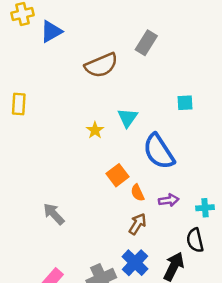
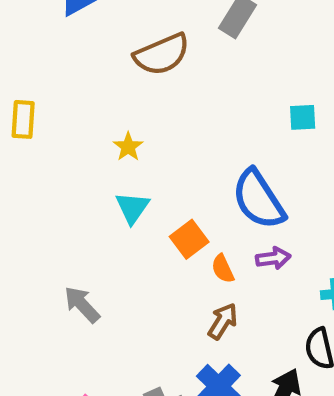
cyan triangle: (128, 118) -> (132, 208), moved
yellow star: (95, 130) -> (128, 147), moved
purple arrow: (169, 200) -> (273, 258), moved

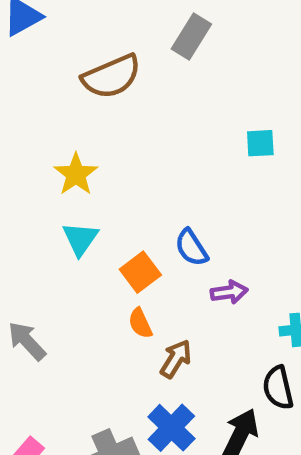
yellow star: (128, 147) -> (76, 174), size x1.4
blue semicircle: (258, 199) -> (191, 248), moved, size x0.6
orange semicircle: (223, 269) -> (140, 323), moved

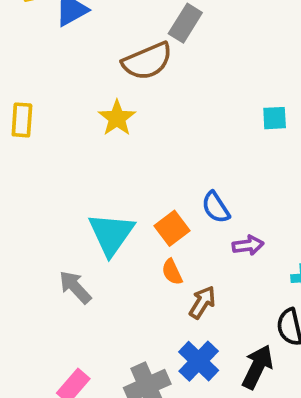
gray rectangle: (191, 36) -> (185, 23), moved
yellow star: (76, 174) -> (117, 118), moved
cyan triangle: (80, 239) -> (111, 234), moved, size x1.5

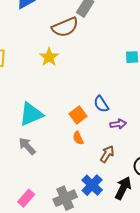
cyan triangle: (111, 234) -> (31, 114), moved, turned 32
brown arrow: (202, 302) -> (107, 154), moved

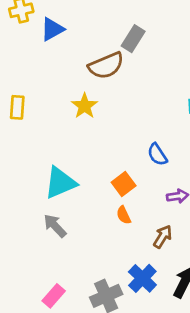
blue semicircle: (101, 104) -> (157, 154), moved

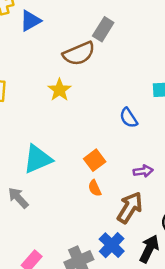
blue semicircle: (157, 154) -> (129, 118), moved
gray arrow: (55, 226) -> (18, 198), moved
brown arrow: (163, 237) -> (130, 208), size x1.5

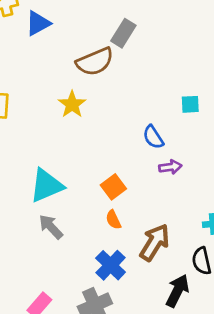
purple arrow: (143, 171) -> (170, 167), moved
gray arrow: (18, 198) -> (51, 227), moved
blue cross: (112, 245) -> (111, 265), moved

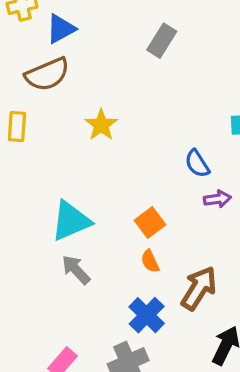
brown semicircle: (95, 62) -> (47, 74), moved

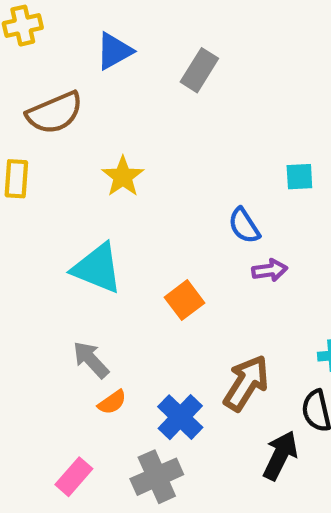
blue triangle: (61, 29) -> (114, 51), moved
cyan triangle: (71, 221) -> (97, 268), moved, turned 45
orange semicircle: (150, 261) -> (112, 402), moved, turned -100

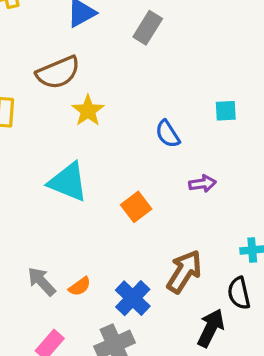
brown semicircle: (55, 113) -> (58, 72), moved
blue semicircle: (244, 226) -> (168, 134), moved
gray arrow: (91, 360) -> (42, 282), moved

